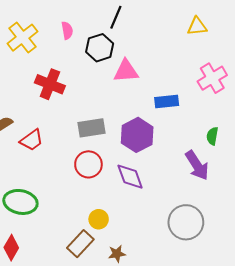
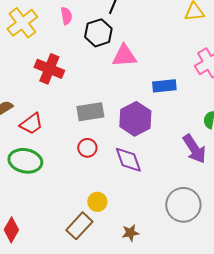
red circle: (88, 164) -> (87, 148), size x0.7
green ellipse: (20, 202) -> (25, 161), moved
brown star: (117, 254) -> (130, 233), moved

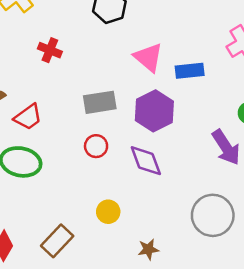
pink triangle: (124, 56) -> (148, 57), moved, turned 44
red cross: (49, 69) -> (50, 50), size x0.7
brown rectangle: (79, 226) -> (57, 241), moved

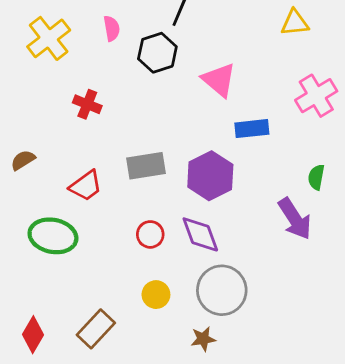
pink triangle: (148, 57) -> (219, 80), moved
red trapezoid: (28, 117) -> (86, 186), moved
red circle: (96, 146) -> (150, 234), moved
gray circle: (213, 215) -> (222, 290), moved

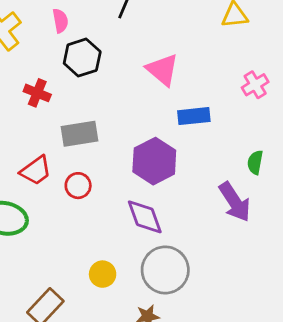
black hexagon: (157, 53) -> (82, 58), moved
pink cross: (316, 96) -> (255, 85), size x0.7
gray rectangle: (146, 166) -> (79, 134), moved
red circle: (150, 234) -> (78, 186), moved

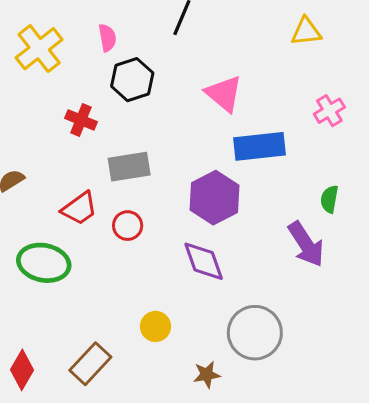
blue rectangle: (194, 116) -> (260, 146), size x1.4
gray circle: (165, 270) -> (255, 333), moved

